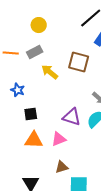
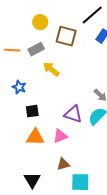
brown square: (79, 62) -> (66, 36), moved

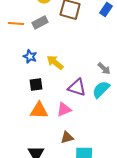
yellow arrow: (51, 69) -> (55, 62), moved
blue star: (19, 87) -> (30, 56), moved

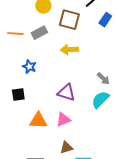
yellow arrow: (55, 62) -> (69, 50), moved, turned -42
black square: (36, 84) -> (18, 95), moved
purple triangle: (77, 87) -> (66, 93), moved

